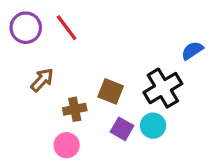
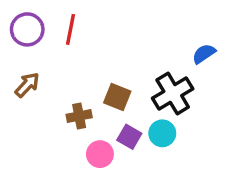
red line: (67, 28) -> (70, 29), turned 48
brown arrow: (42, 80) -> (27, 85), moved
pink circle: (67, 145) -> (100, 154), moved

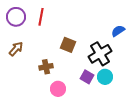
brown square: (117, 97) -> (68, 45), moved
cyan circle: (162, 133) -> (105, 77), moved
purple square: (129, 137) -> (87, 77), moved

